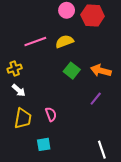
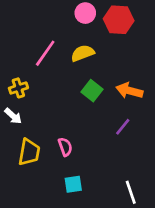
pink line: (35, 41) -> (45, 53), turned -35
white arrow: (19, 90) -> (13, 116), moved
cyan square: (44, 144) -> (73, 184), moved

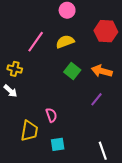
red hexagon: (119, 20) -> (106, 31), moved
yellow cross: (18, 88) -> (15, 69), turned 32
yellow trapezoid: (29, 152) -> (29, 131), moved

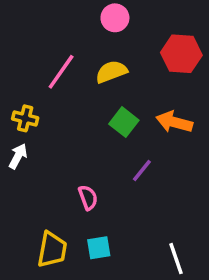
white arrow: (10, 91) -> (18, 156), turned -104
purple line: (96, 99) -> (142, 171), moved
yellow trapezoid: (29, 131) -> (52, 250), moved

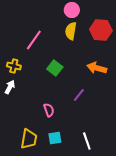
pink circle: (115, 18) -> (72, 10), moved
yellow semicircle: (111, 72) -> (71, 31), moved, turned -60
green square: (124, 122) -> (55, 68), moved
white line: (176, 259) -> (87, 141), moved

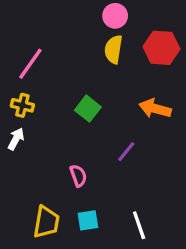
pink line: (34, 40) -> (30, 64), moved

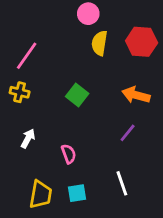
pink circle: (115, 16) -> (88, 14), moved
white arrow: (16, 139) -> (28, 138), moved
purple line: (126, 152) -> (128, 133), moved
white line: (139, 225) -> (122, 183), moved

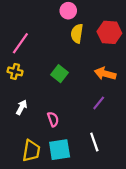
cyan square: (77, 193) -> (60, 150), size x1.5

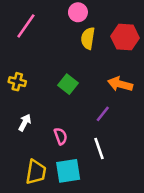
pink line: (20, 43) -> (26, 26), moved
purple line: (99, 103) -> (103, 114), moved
white line: (94, 142) -> (99, 149), moved

